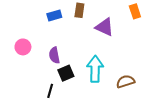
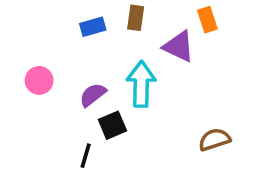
orange rectangle: (135, 11) -> (207, 20), moved
purple semicircle: (54, 55) -> (93, 95), turned 63
cyan arrow: (95, 69) -> (141, 84), moved

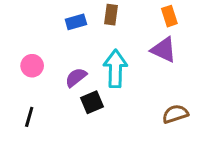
purple triangle: (179, 46) -> (164, 50), moved
black line: (86, 156) -> (29, 117), moved

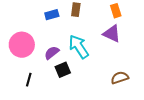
pink circle: (32, 66) -> (22, 45), size x1.6
cyan arrow: (115, 69) -> (79, 47), turned -35
black line: (29, 117) -> (29, 80), moved

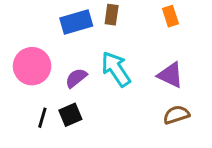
blue rectangle: (52, 15) -> (76, 22), size x1.5
purple triangle: (112, 34) -> (170, 75), moved
black square: (63, 70) -> (70, 115), moved

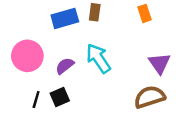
purple triangle: (170, 75) -> (160, 63), moved, turned 30
brown semicircle: (176, 115) -> (150, 97), size x1.4

